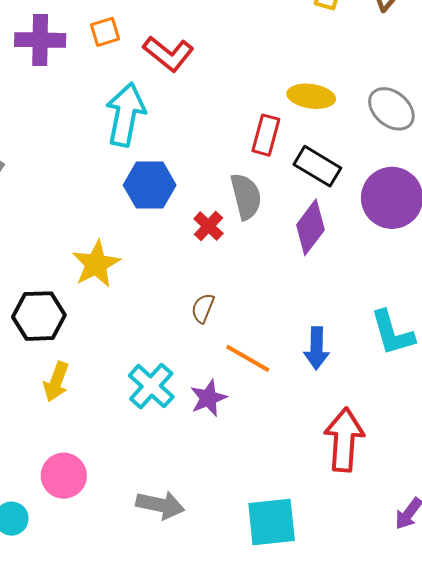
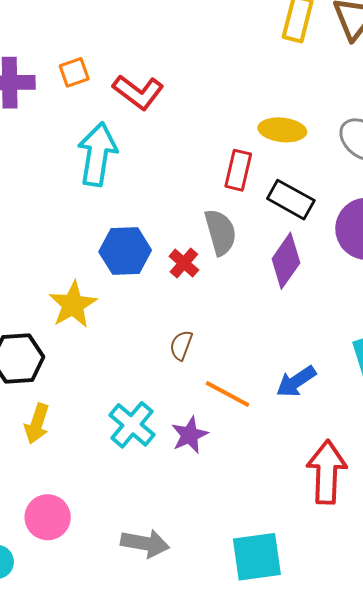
blue hexagon: (150, 185) -> (125, 251), moved
blue arrow: (317, 348) -> (296, 382), turned 57

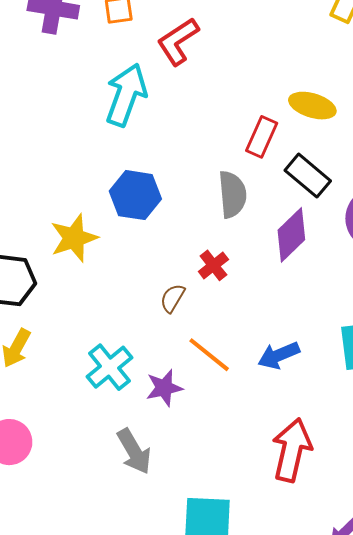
red L-shape: (138, 92) -> (178, 41), turned 99
red cross: (184, 263) -> (213, 265), moved
gray arrow: (145, 543) -> (134, 451), moved, turned 39

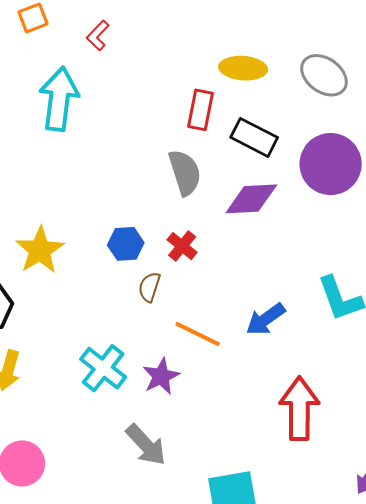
red L-shape: (178, 41) -> (98, 35), size x0.6
blue hexagon: (135, 195) -> (126, 244), moved, size x0.7
purple diamond: (291, 235) -> (251, 199), turned 54

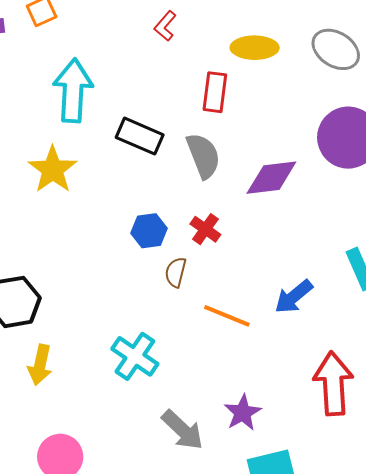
red L-shape: (98, 35) -> (165, 26), moved
black rectangle: (254, 137) -> (140, 136), moved
yellow star: (40, 250) -> (53, 170), moved
purple star: (161, 376) -> (243, 413), moved

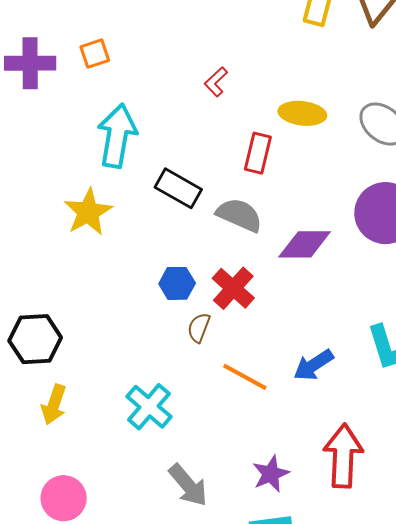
gray semicircle: (203, 156) -> (239, 215), turned -51
red cross: (205, 229) -> (233, 288), size x1.4
purple star: (243, 413) -> (271, 474), moved

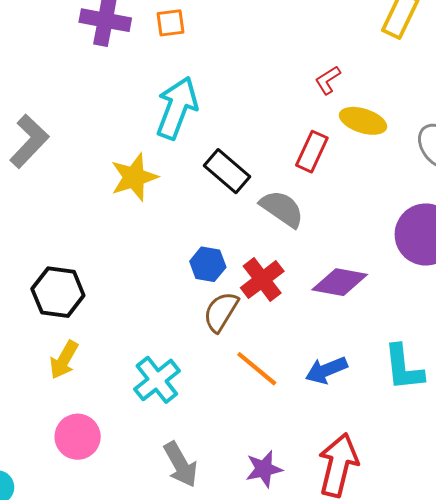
red L-shape: (216, 82) -> (328, 80), moved
purple diamond: (305, 244) -> (340, 282), moved
brown semicircle: (199, 328) -> (221, 312), size x1.4
pink circle: (64, 498) -> (78, 437), moved

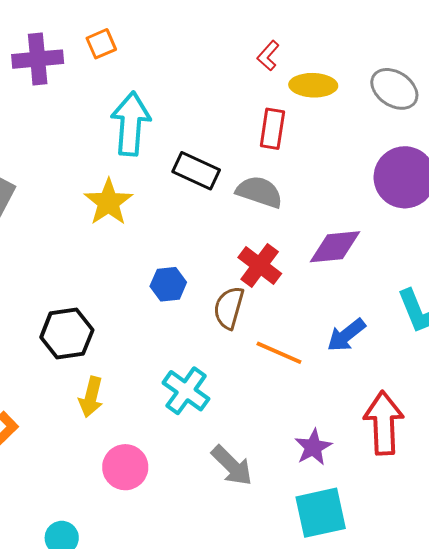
blue hexagon: (208, 264) -> (168, 284), moved

